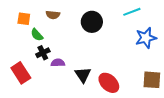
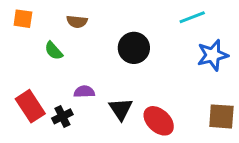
orange square: (24, 19) -> (23, 19), moved
black circle: (92, 22) -> (134, 48), moved
black cross: (43, 53) -> (62, 116), moved

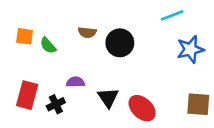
orange square: (23, 19) -> (25, 36), moved
brown semicircle: (77, 22) -> (87, 32), moved
red rectangle: (30, 106) -> (27, 95), turned 48

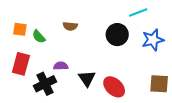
black circle: (120, 43) -> (117, 35), moved
red rectangle: (27, 95) -> (21, 64), moved
black cross: (56, 104) -> (45, 84), size x1.5

